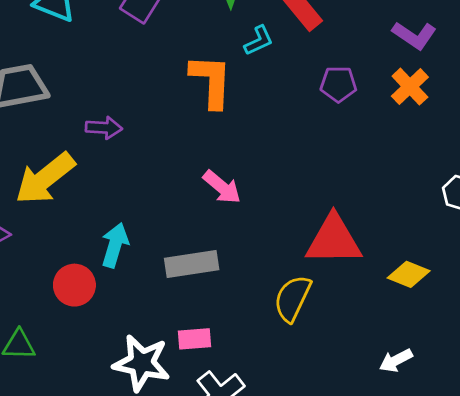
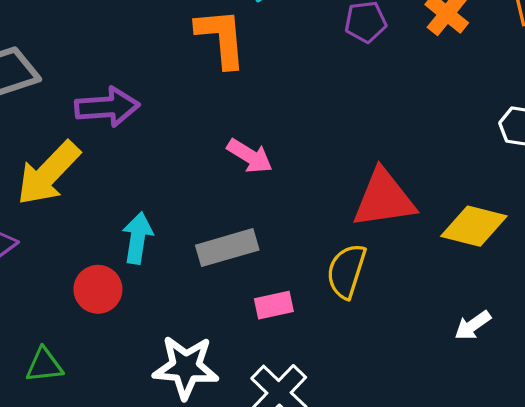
purple arrow: (104, 128) -> (107, 107), size x1.5
yellow diamond: (409, 274) -> (474, 226), size x1.4
pink rectangle: (195, 339) -> (274, 305), moved

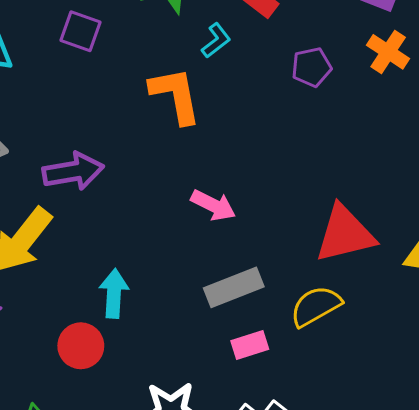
gray rectangle: (227, 248) -> (234, 287), moved
yellow semicircle: (346, 271) -> (316, 306), turned 48

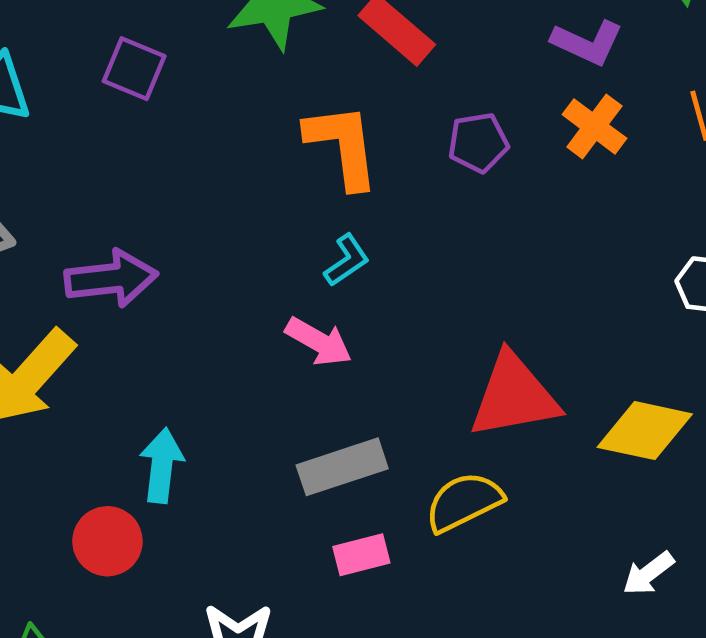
cyan L-shape: (216, 41) -> (347, 260), moved
orange L-shape: (175, 95) -> (342, 146), moved

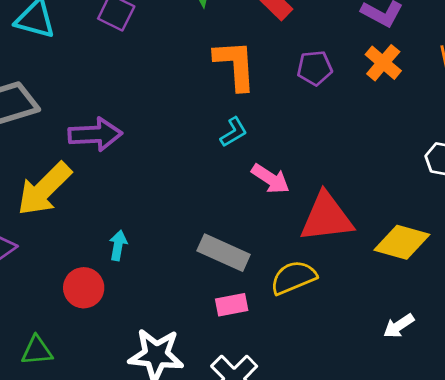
pink arrow: (319, 342) -> (270, 179), moved
cyan arrow: (162, 465) -> (118, 245), size x0.7
gray rectangle: (342, 467) -> (224, 253), turned 39

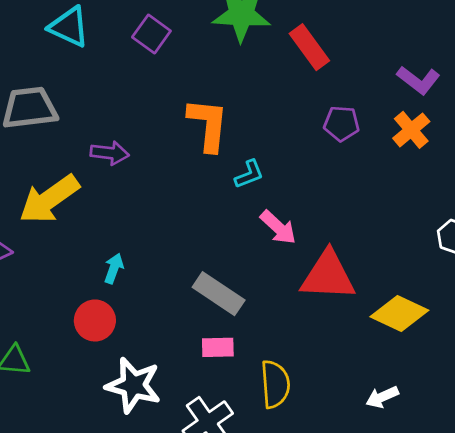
orange L-shape: (235, 65) -> (208, 125), moved
purple arrow: (95, 134) -> (110, 153), size x0.7
yellow semicircle: (293, 278) -> (275, 384), moved, turned 99
red circle: (84, 288) -> (95, 320), moved

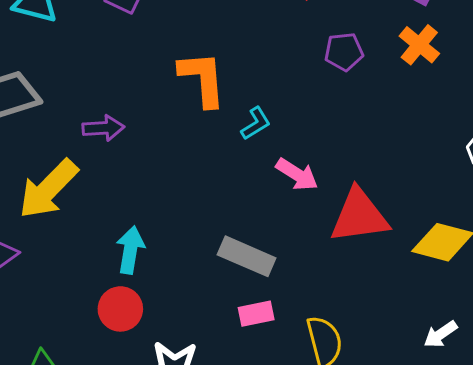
cyan arrow: (114, 268) -> (130, 250), size x1.4

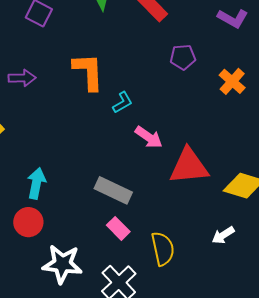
orange cross: (419, 45) -> (232, 81), moved
purple arrow: (103, 128) -> (22, 78), moved
pink rectangle: (256, 314) -> (118, 228), turned 55
white arrow: (440, 334) -> (223, 235), moved

